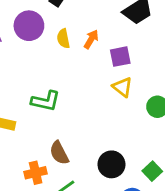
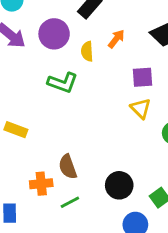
orange arrow: (91, 39) -> (116, 39), moved
green L-shape: (46, 101) -> (63, 83), moved

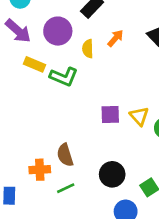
purple square: (142, 77) -> (110, 115), moved
yellow triangle: (141, 108) -> (139, 116), moved
yellow rectangle: (16, 130) -> (35, 64), moved

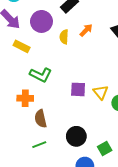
green L-shape: (64, 77) -> (41, 75), moved
orange cross: (40, 170) -> (25, 98), moved

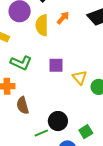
yellow semicircle: (64, 37) -> (42, 25), size x1.5
purple square: (78, 89) -> (56, 65), moved
green line: (39, 145) -> (41, 133), moved

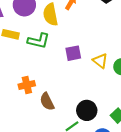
green L-shape: (21, 63) -> (39, 41), moved

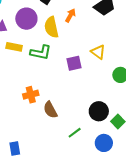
yellow triangle: (100, 61) -> (98, 52), moved
black circle: (87, 110) -> (99, 111), moved

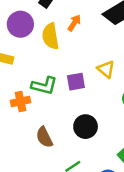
green L-shape: (41, 52) -> (44, 86), moved
orange cross: (31, 95) -> (20, 102), moved
black circle: (99, 111) -> (86, 127), moved

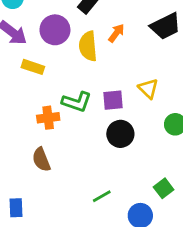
black circle: (86, 127) -> (120, 134), moved
brown semicircle: (44, 137) -> (41, 159), moved

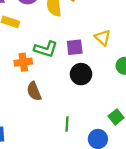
brown semicircle: (41, 159) -> (34, 91), moved
green line: (102, 196) -> (67, 124), turned -56

